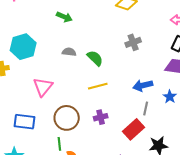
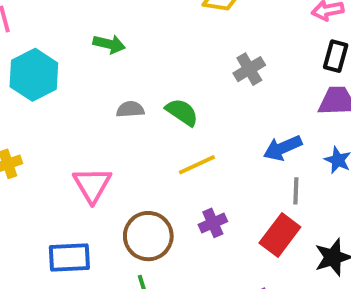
cyan hexagon: (23, 47) -> (34, 75), moved

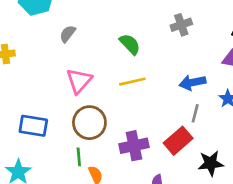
gray semicircle: (130, 109) -> (68, 34), moved, turned -60
pink triangle: (92, 185) -> (79, 81), moved
purple cross: (213, 223) -> (134, 146), moved, size x1.5

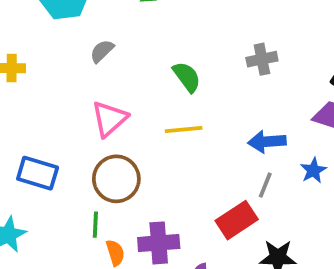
purple cross: (134, 146) -> (159, 243), moved

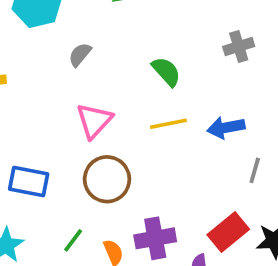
blue arrow: (267, 142) -> (226, 128), moved
red rectangle: (237, 220) -> (228, 232), moved
green line: (95, 225) -> (73, 240), moved, turned 40

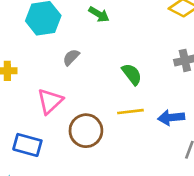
pink triangle: (94, 121) -> (50, 101), moved
brown circle: (107, 179) -> (86, 131), moved

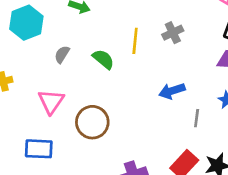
green semicircle: (132, 74) -> (103, 59), moved
yellow line: (130, 112) -> (135, 41), moved, turned -65

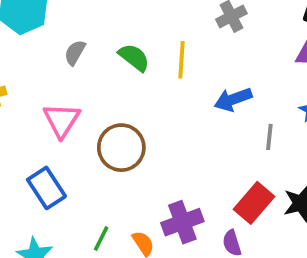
yellow line: (135, 41) -> (181, 60), moved
blue rectangle: (39, 149) -> (46, 188), turned 56

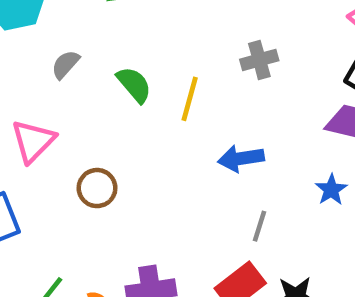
gray line: (269, 137) -> (260, 226), moved
brown circle: (121, 148) -> (97, 188), size x0.7

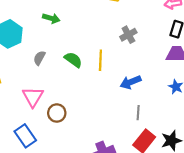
brown circle: (97, 188) -> (57, 113), moved
gray line: (260, 226) -> (138, 113), moved

